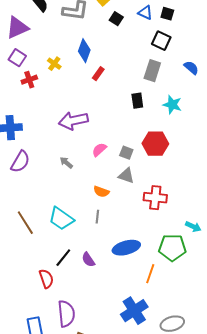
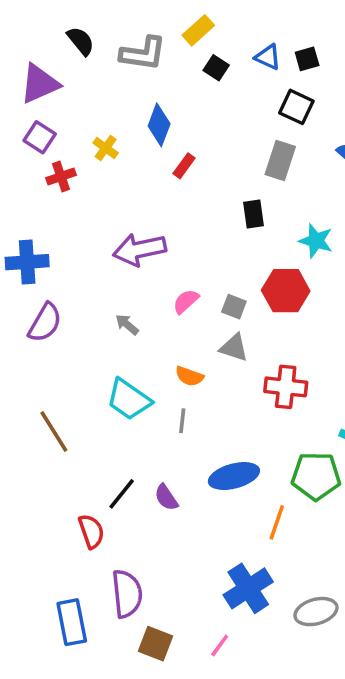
black square: (167, 14) -> (307, 59), turned -32
cyan star: (172, 105) -> (316, 241), moved
cyan trapezoid: (61, 219) -> (129, 399), moved

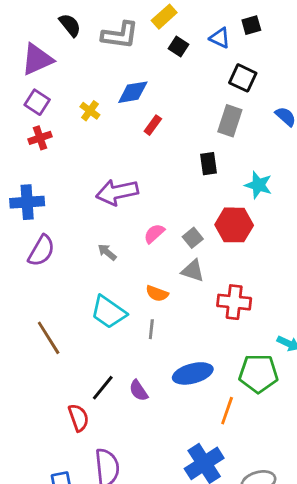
black square: (307, 59) -> (251, 25), moved
blue diamond: (159, 125) -> (133, 92), turned 60
red cross: (61, 177) -> (40, 138), moved
gray square: (234, 307) -> (193, 238), turned 30

